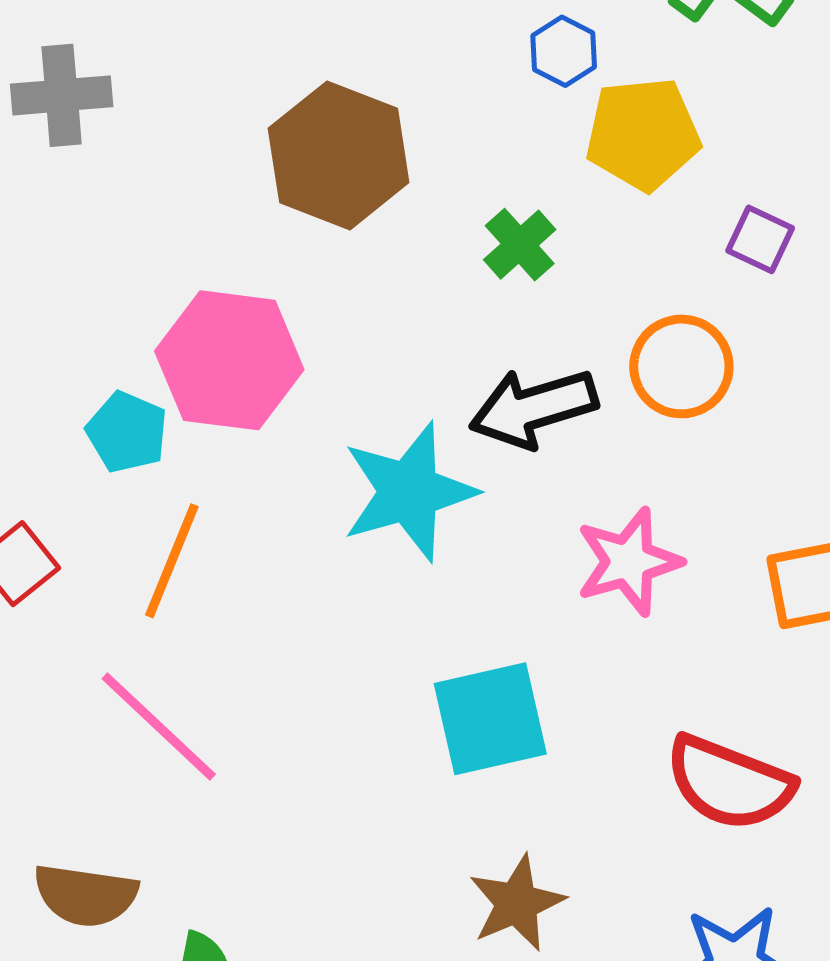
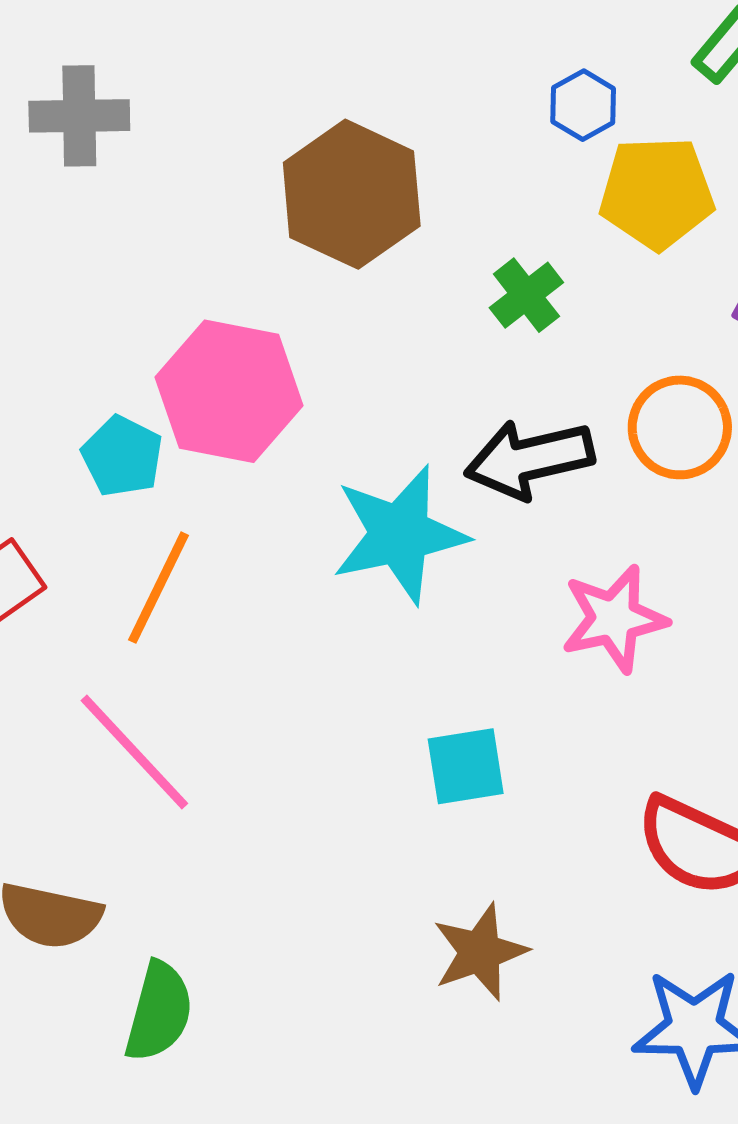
cyan square: (490, 719) -> (466, 766), size x0.7

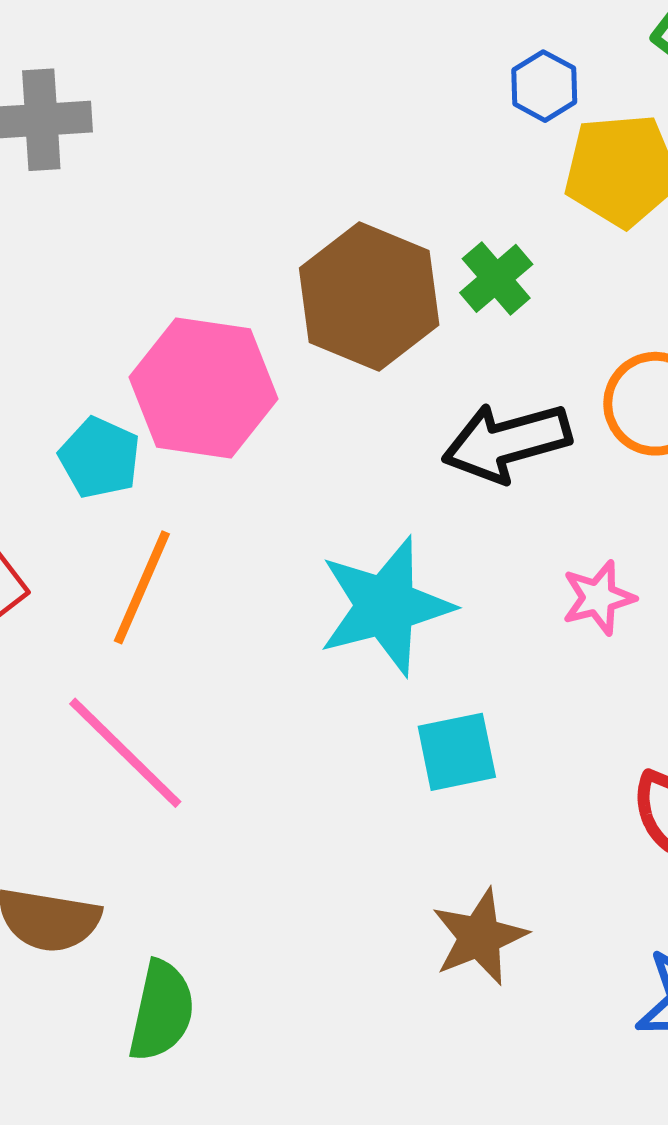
brown hexagon: (352, 194) -> (369, 296), moved
cyan star: (400, 534) -> (386, 606), moved
pink star: (614, 619) -> (598, 598), size x0.7

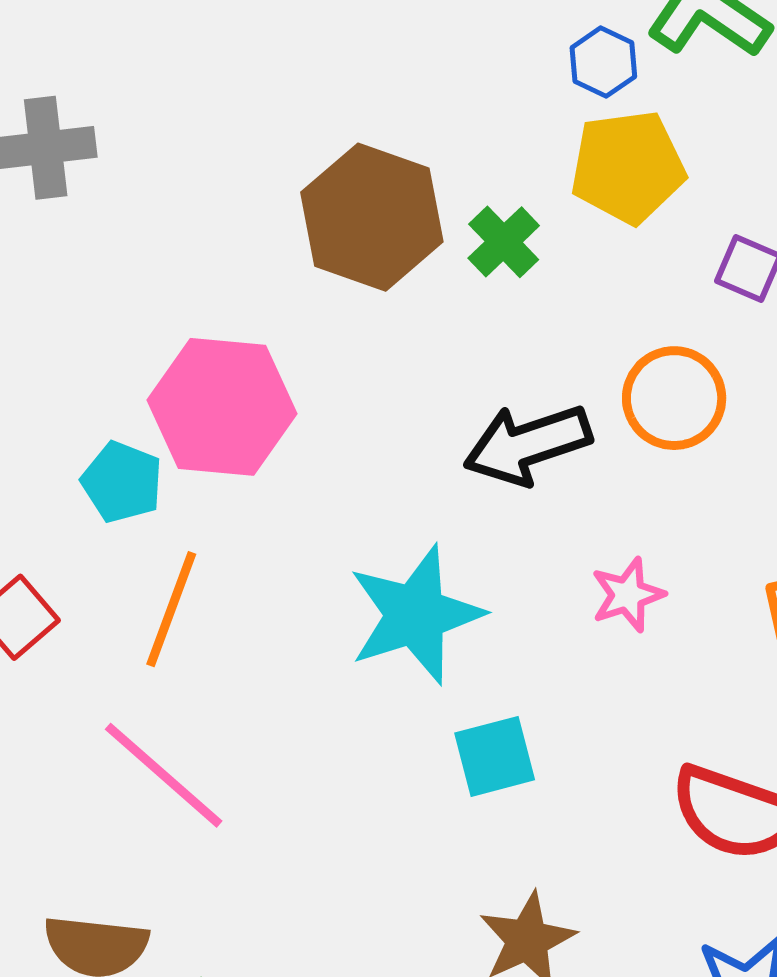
blue hexagon: (544, 86) -> (603, 62), moved
green cross: (496, 278) -> (504, 242), moved
brown hexagon: (369, 296) -> (372, 217), moved

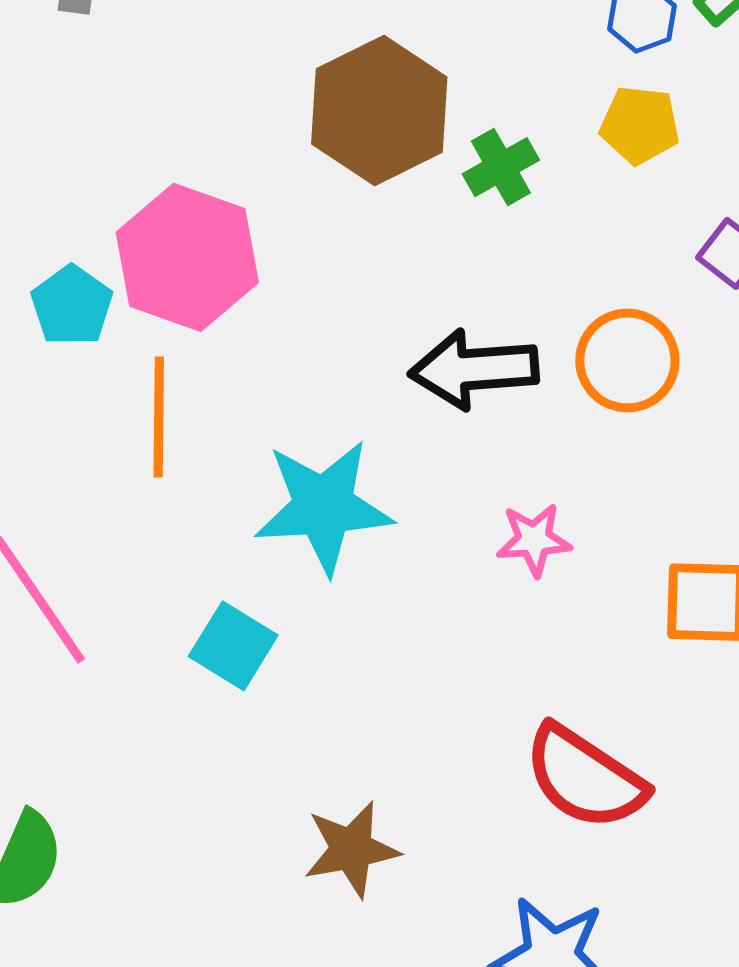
yellow pentagon: (628, 167) -> (640, 125), size x0.7
orange line: (171, 609) -> (159, 417), moved, turned -34
cyan square: (495, 756) -> (233, 646), moved, turned 32

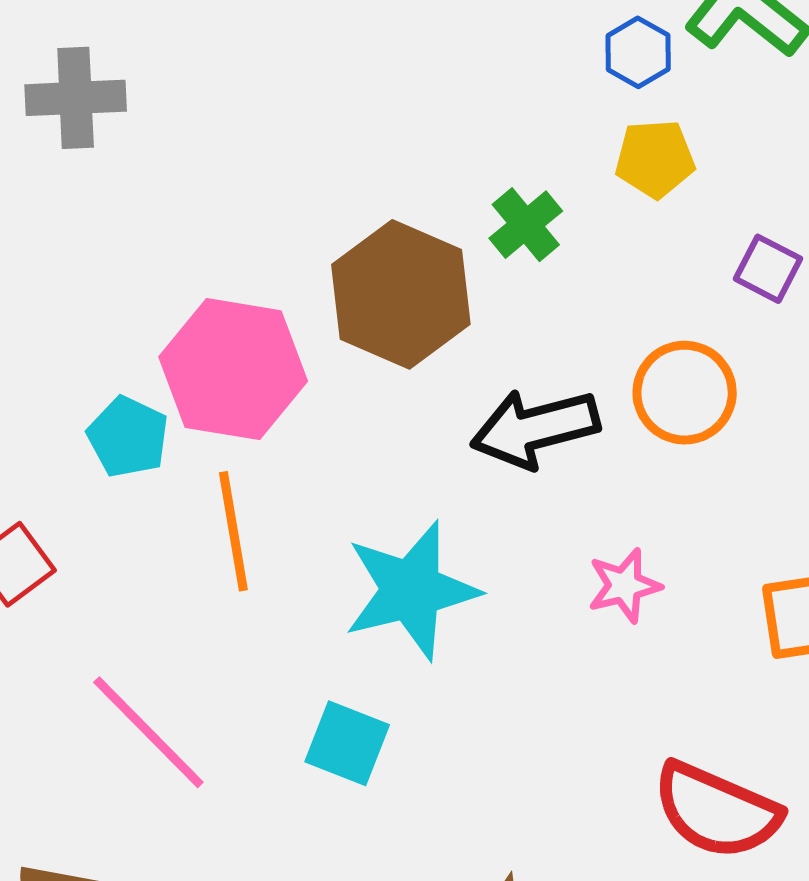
brown hexagon: (379, 110) -> (401, 294), moved

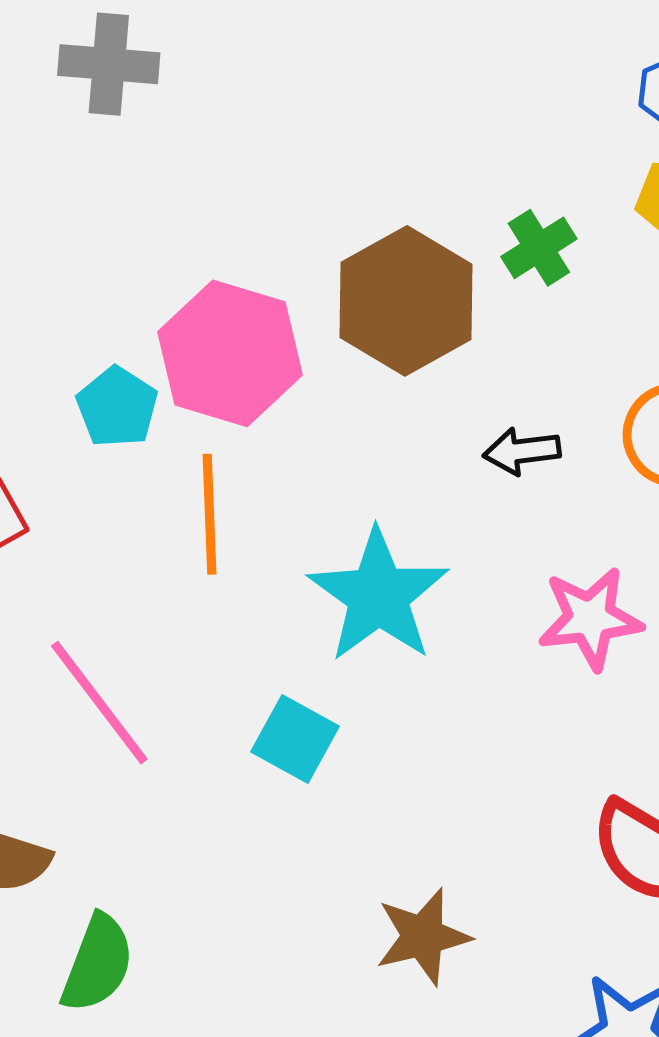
black arrow: (535, 428) -> (522, 451), size x0.6
pink star: (624, 586) -> (590, 618), size x1.4
cyan star: (411, 590) -> (378, 596), turned -30

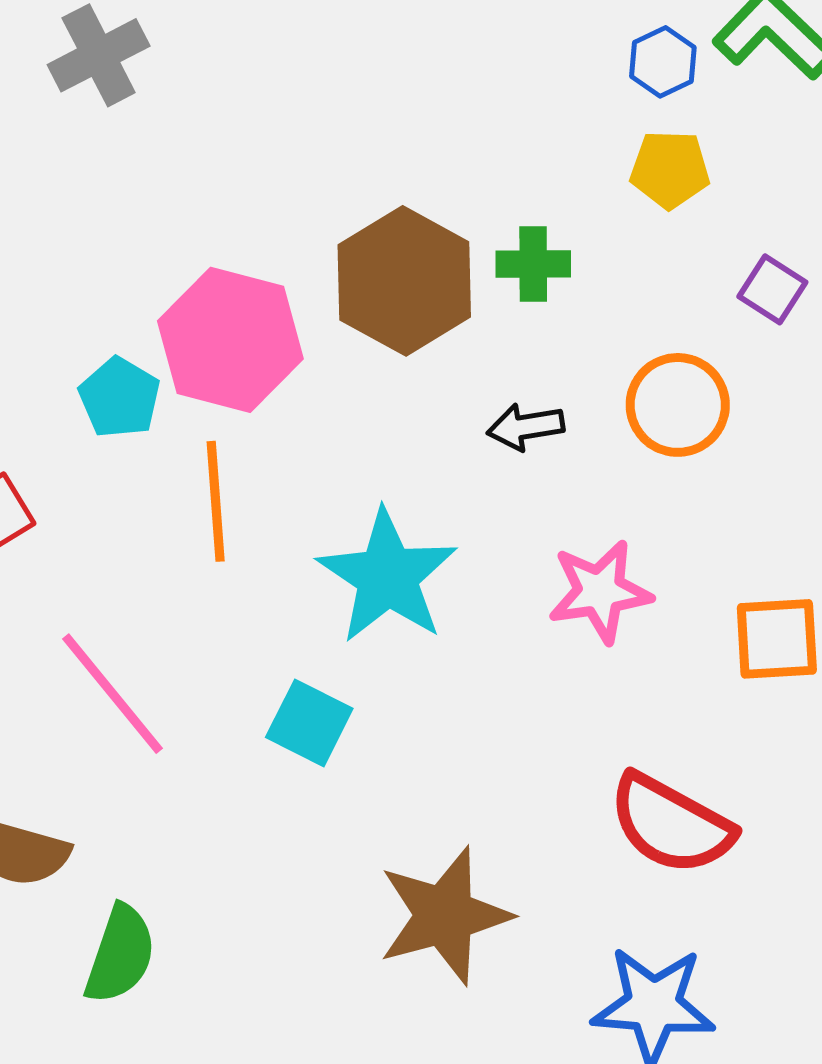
gray cross: (109, 64) -> (99, 55), turned -30
green cross: (539, 248) -> (533, 264), moved, turned 34
brown star: (423, 937) -> (444, 916), size x1.4

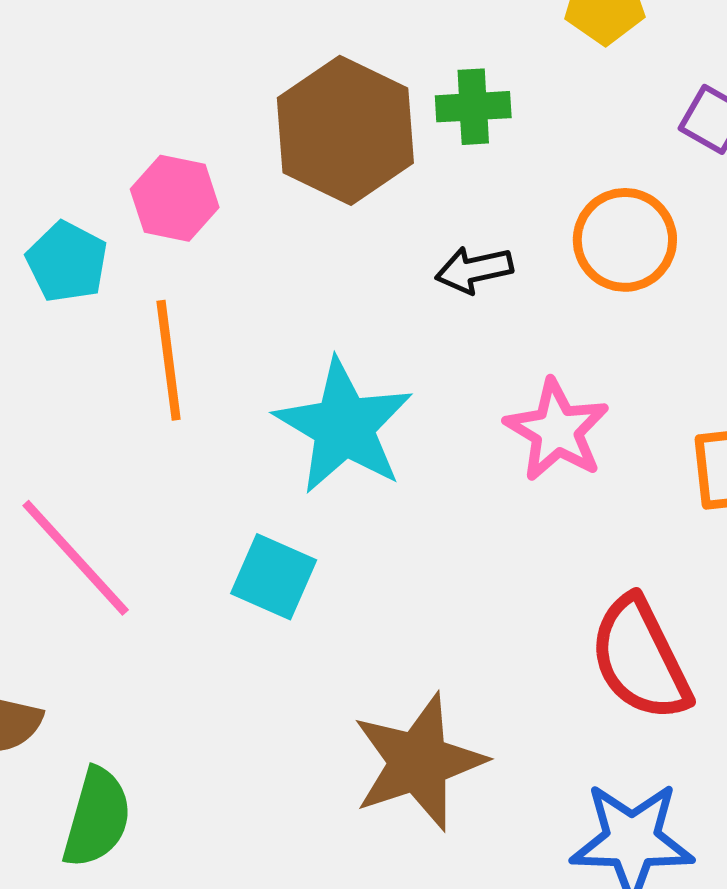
pink hexagon: (230, 340) -> (175, 198), size x0.6
pink star: (600, 592) -> (557, 430), turned -30
red semicircle: (671, 824) -> (640, 659), turned 38

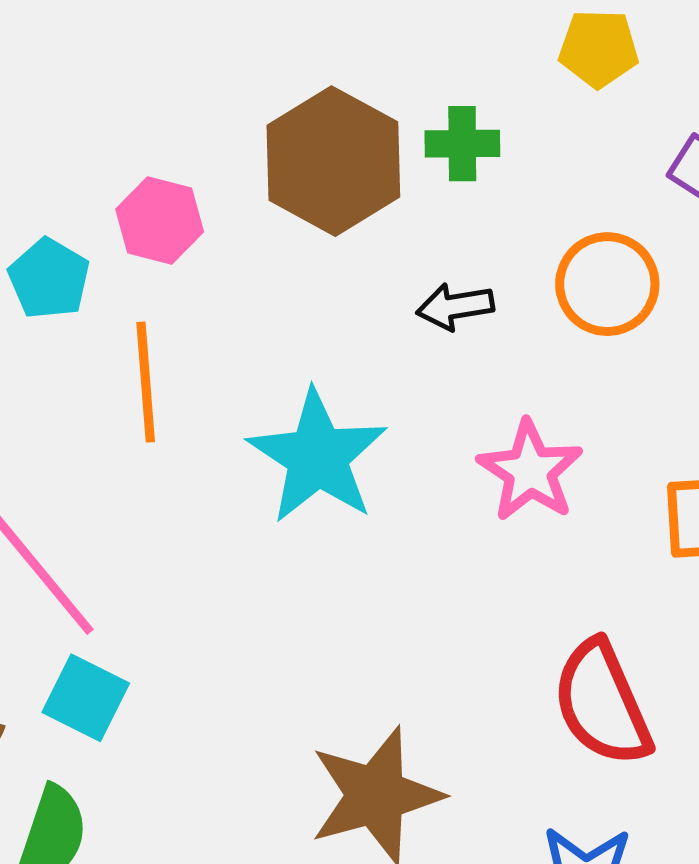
cyan square: (274, 577) -> (86, 698), moved

